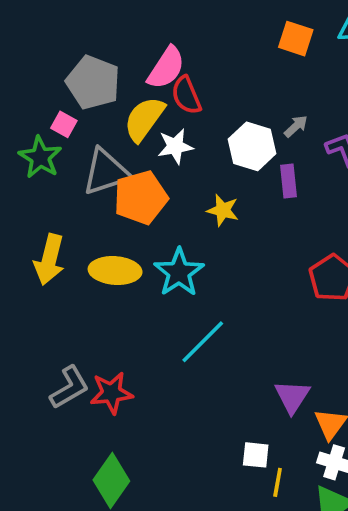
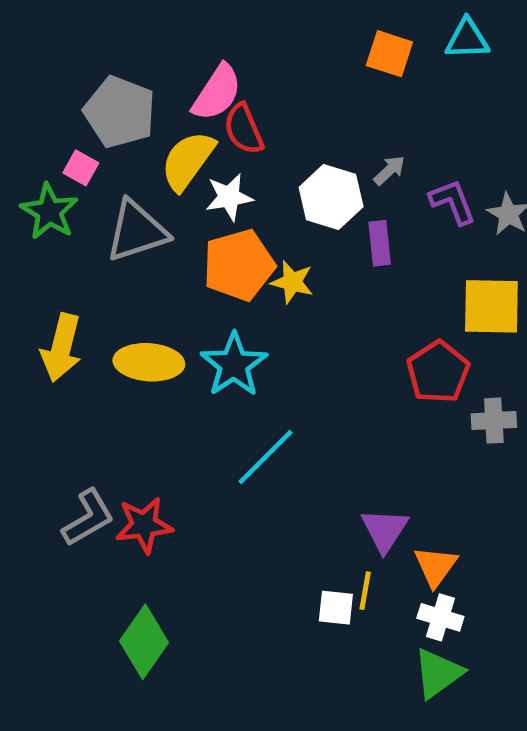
orange pentagon: (141, 197) -> (239, 265), moved
yellow line: (278, 482) -> (365, 591), moved

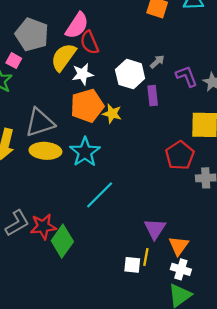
gray triangle: (137, 231) -> (40, 123), moved
green diamond: (144, 642) -> (62, 241), moved

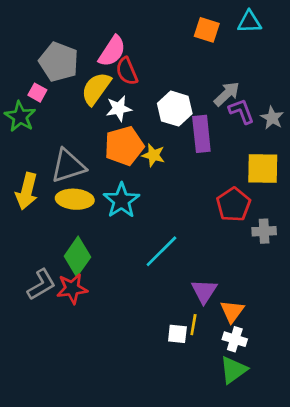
gray arrow: (157, 62) -> (227, 94), moved, size x1.5
purple rectangle: (153, 96) -> (201, 134), size x1.5
cyan line: (100, 195) -> (161, 251), moved
green diamond: (62, 241) -> (77, 257), moved

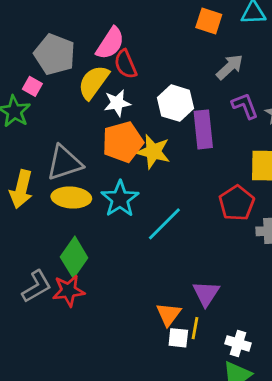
gray arrow: (227, 94) -> (230, 67), moved
yellow star: (153, 155) -> (153, 152), size x1.4
cyan line: (161, 251) -> (164, 224), moved
orange triangle: (232, 311) -> (169, 314), moved

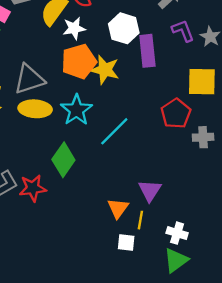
green diamond: (74, 257) -> (63, 160), moved
white square: (178, 338) -> (126, 243), moved

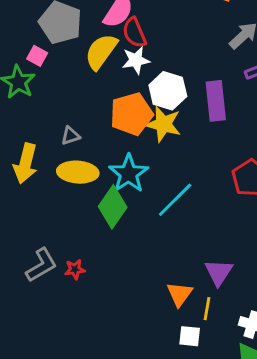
white star: (74, 28) -> (136, 60), moved
white hexagon: (124, 28) -> (168, 91), moved
gray triangle: (29, 79) -> (71, 136), size x0.5
green diamond: (63, 160) -> (113, 207), moved
red star: (33, 188) -> (75, 269), size x0.6

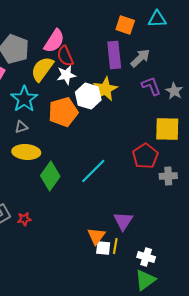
purple rectangle: (216, 101) -> (114, 55), moved
yellow star: (163, 124) -> (105, 89), moved, turned 30
cyan star: (129, 174) -> (24, 99), moved
white square: (190, 336) -> (103, 248), moved

